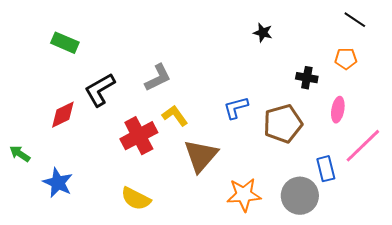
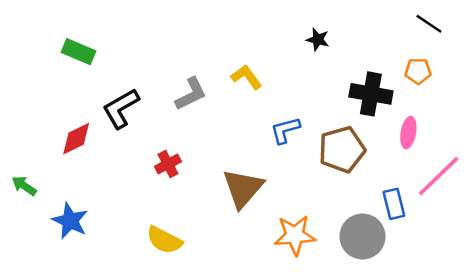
black cross: (307, 78) -> (371, 94), size x1.6
yellow L-shape: (175, 116) -> (246, 77), moved
red cross: (139, 136) -> (168, 164), size x0.6

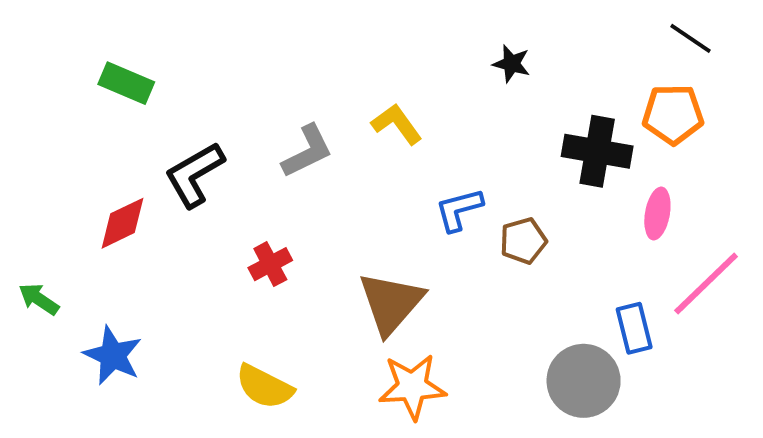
orange pentagon: (418, 71) -> (673, 114), size x1.4
brown pentagon: (342, 149) -> (523, 241), moved, size x0.6
orange star: (295, 235) -> (412, 387), moved

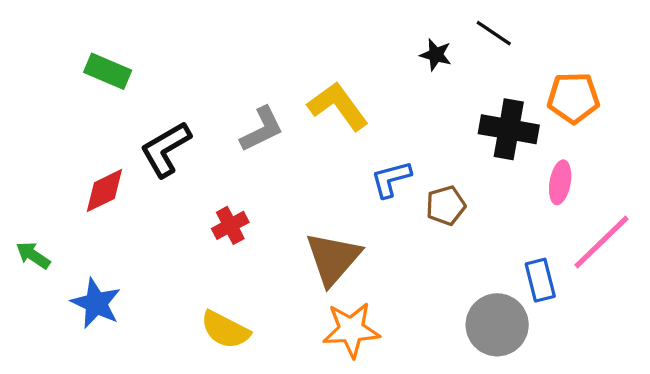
black line: (691, 38) -> (494, 33), moved
yellow L-shape: (397, 124) -> (338, 106), size x1.4

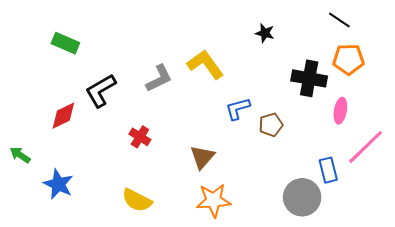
black line: (494, 33) -> (339, 20), moved
red cross: (230, 225) -> (140, 137), turned -30
brown triangle: (333, 259) -> (202, 157), size x0.7

